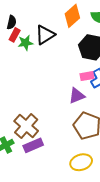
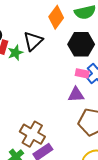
pink rectangle: (87, 76) -> (82, 73), turned 32
purple triangle: (77, 96) -> (76, 95), turned 30

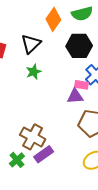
green star: (15, 53) -> (34, 72), moved
pink rectangle: (82, 73) -> (81, 85), moved

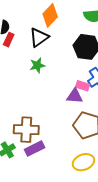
orange diamond: (53, 19) -> (50, 15), moved
brown cross: (33, 137) -> (26, 130), turned -35

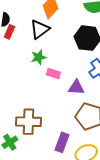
pink rectangle: (83, 86) -> (53, 73), moved
purple rectangle: (35, 148) -> (62, 142), moved, turned -42

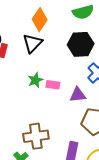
green star: (39, 57) -> (35, 80), moved

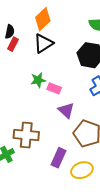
orange diamond: (40, 20) -> (43, 19), moved
purple triangle: (78, 95) -> (66, 110), moved, turned 36

